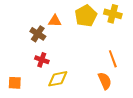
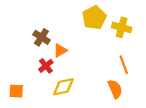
yellow cross: (113, 14) -> (122, 27), moved
orange triangle: (55, 21) -> (60, 50), moved, turned -32
red cross: (42, 60) -> (46, 66), turned 32

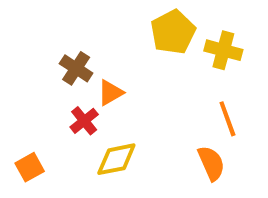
orange square: (16, 91) -> (30, 167), turned -32

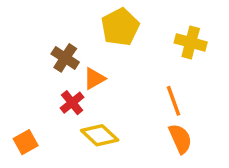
yellow pentagon: (173, 32) -> (120, 27), moved
orange line: (227, 119) -> (173, 101), moved
yellow diamond: (116, 159) -> (100, 135), turned 54

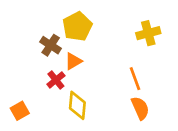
yellow pentagon: (120, 27) -> (77, 26), moved
yellow cross: (191, 42) -> (148, 33), turned -30
yellow diamond: (100, 135) -> (77, 105), turned 52

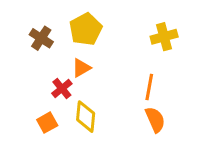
brown cross: (51, 45) -> (41, 38), moved
orange line: (135, 79) -> (149, 87), turned 30
orange square: (20, 111) -> (47, 123), moved

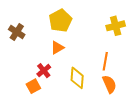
brown cross: (41, 38) -> (17, 32), moved
red cross: (62, 88) -> (44, 71), moved
yellow diamond: (86, 117) -> (77, 78), moved

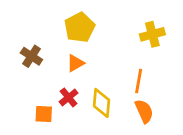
brown cross: (17, 32) -> (31, 56), moved
red cross: (44, 71) -> (69, 97), moved
orange square: (33, 86) -> (44, 114), turned 32

